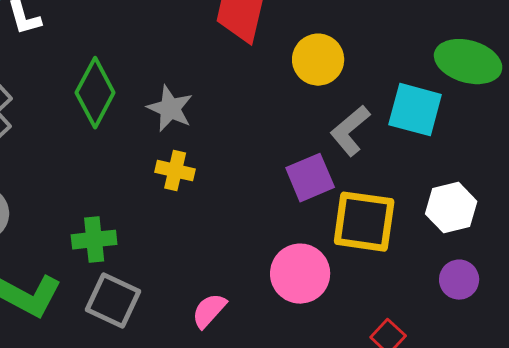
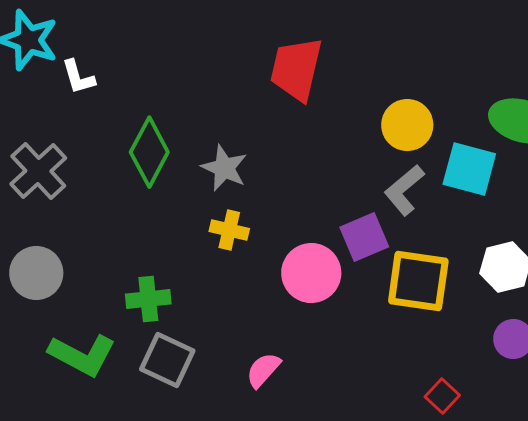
yellow circle: (318, 60) -> (407, 125), moved
pink circle: (300, 274) -> (311, 273), moved

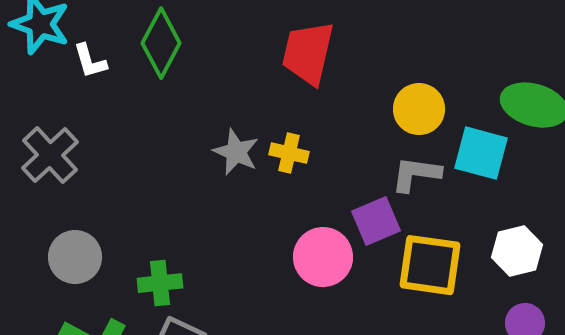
green diamond: (149, 152) -> (161, 43), moved
gray L-shape: (404, 190) -> (416, 174), turned 48
yellow cross: (229, 230) -> (289, 153), moved
gray circle: (36, 273) -> (75, 257), moved

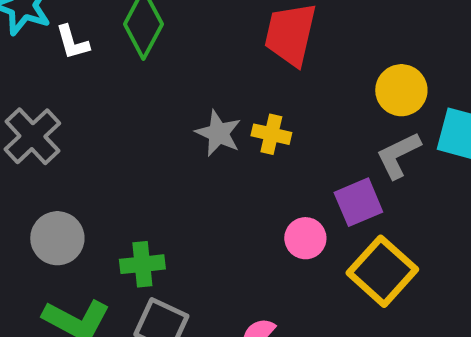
gray L-shape: (416, 174) -> (398, 155), turned -34
pink circle: (323, 257) -> (305, 238), size x0.7
yellow square: (430, 265) -> (382, 271), moved, turned 34

